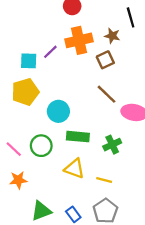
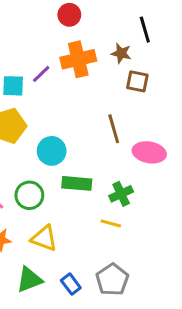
brown square: (105, 60) -> (137, 81), moved, turned 36
brown line: (106, 94) -> (114, 129), turned 30
yellow triangle: (74, 169) -> (44, 238), moved
yellow line: (104, 180) -> (111, 223), moved

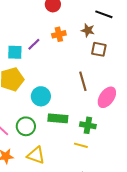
black line: (145, 30) -> (104, 14), turned -54
orange cross: (78, 59) -> (59, 34), size x0.6
pink ellipse: (149, 152) -> (107, 97), turned -65
green cross: (121, 194) -> (88, 125), turned 35

